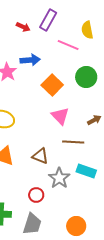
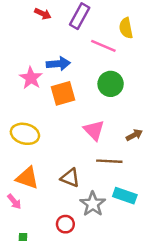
red arrow: (23, 27) -> (43, 14), moved
green circle: (86, 77) -> (111, 84), moved
orange square: (52, 85) -> (63, 93), moved, turned 30

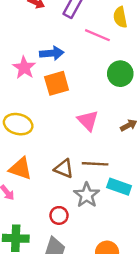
green circle: (111, 84) -> (120, 74), moved
brown line: (109, 161) -> (95, 164), moved

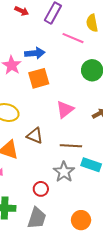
pink triangle: (88, 121) -> (65, 109), turned 36
brown triangle: (64, 169) -> (35, 136), moved

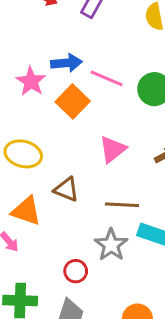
pink line: (73, 38) -> (107, 78), moved
orange square: (39, 78) -> (73, 101), turned -30

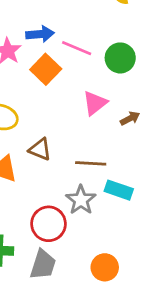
pink triangle: (113, 149) -> (95, 103), moved
red circle: (76, 271) -> (49, 224), size x1.6

